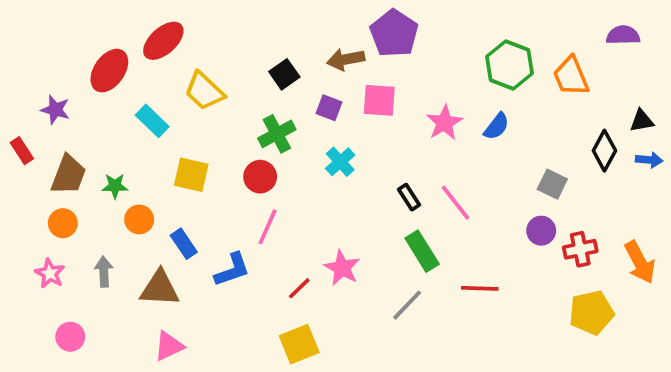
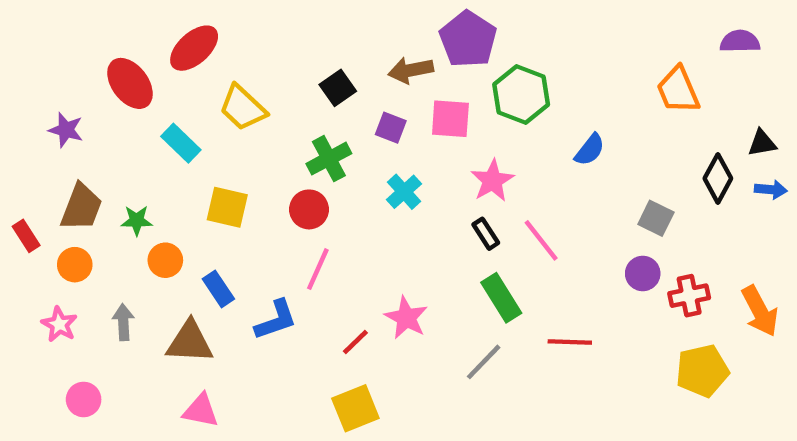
green hexagon: (510, 65) -> (521, 94), moved
red ellipse: (109, 71) -> (130, 83), turned -72
pink star: (444, 123) -> (492, 181), moved
red rectangle: (22, 151) -> (26, 236), moved
pink triangle: (169, 346) -> (201, 411), turned 36

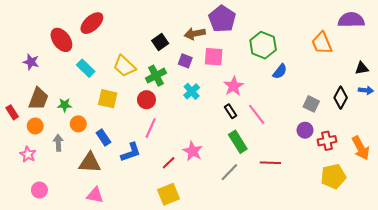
purple semicircle: (740, 41) -> (351, 20), size x1.4
green hexagon: (521, 94) -> (263, 45), moved
yellow trapezoid: (243, 108) -> (124, 66), moved
black diamond: (718, 178) -> (341, 98), moved
gray arrow: (123, 322) -> (58, 143), moved

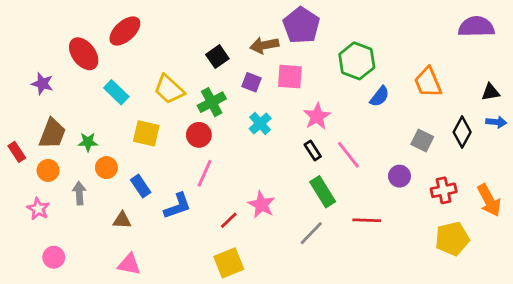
orange trapezoid: (322, 43) -> (428, 82), moved
purple circle: (305, 130) -> (399, 176), moved
brown triangle: (90, 163) -> (122, 220), size x0.6

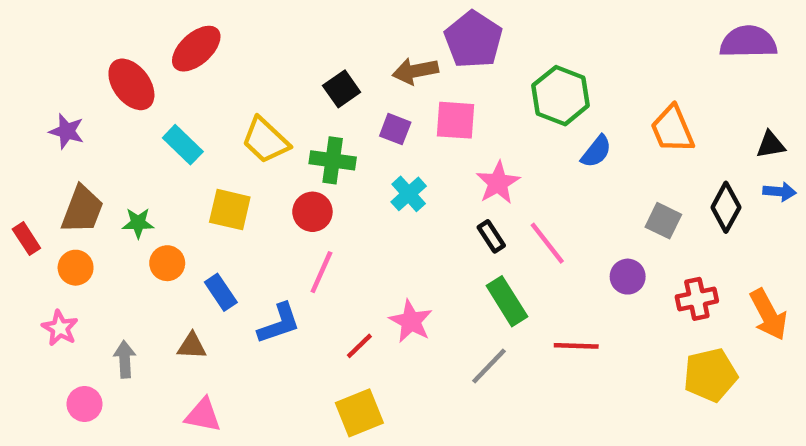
green cross: (212, 102) -> (333, 160), turned 36
gray arrow: (79, 193) -> (125, 359), moved

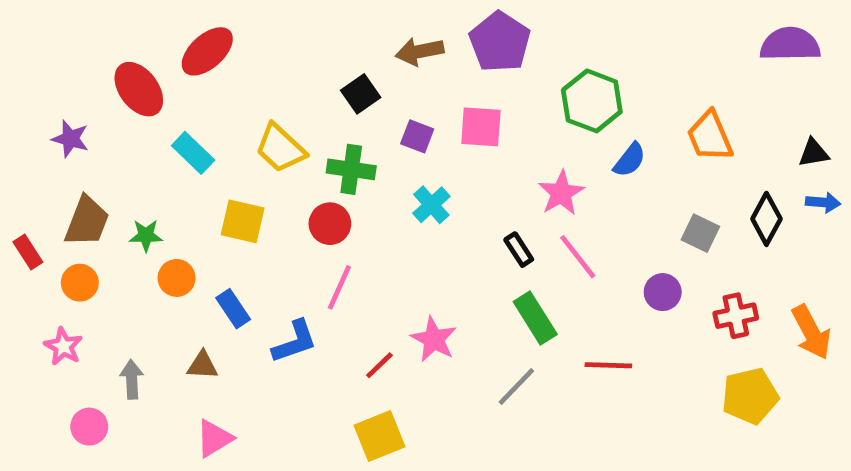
brown arrow: (415, 71) -> (420, 51), moved
pink star: (498, 183) -> (561, 193), moved
pink triangle: (203, 415) -> (214, 438), turned -42

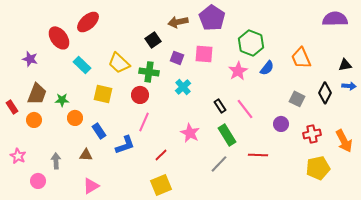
pink star: (561, 193) -> (238, 71), moved
pink star: (434, 339) -> (190, 133), moved
pink star: (63, 346) -> (18, 156), moved

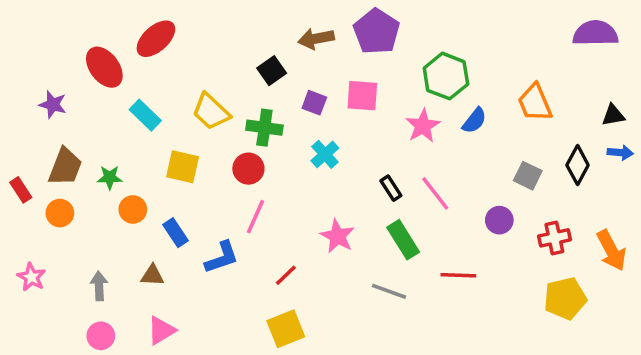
gray line: (219, 164) -> (389, 291), turned 66
pink circle: (38, 181) -> (101, 336), moved

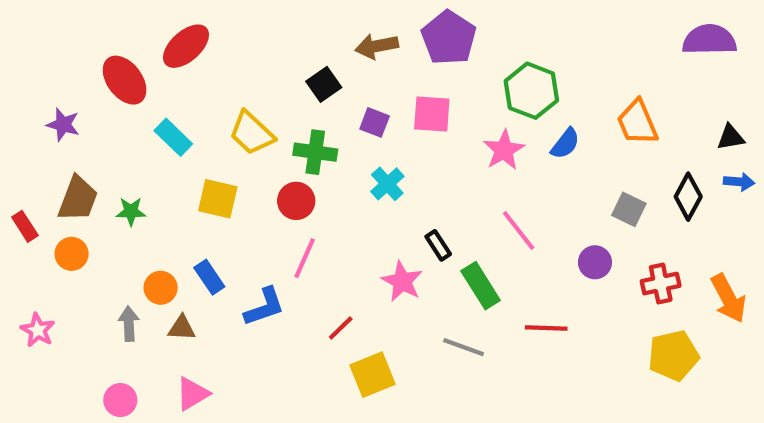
black rectangle: (391, 188) -> (438, 245), moved
orange circle: (133, 209) -> (161, 288), moved
gray arrow: (99, 286) -> (129, 324), moved
yellow square: (286, 329) -> (372, 375), moved

